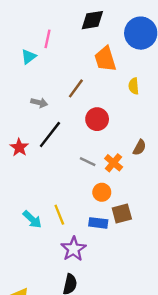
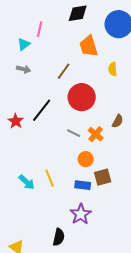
gray arrow: (39, 103) -> (24, 69), moved
red circle: (97, 119) -> (82, 97), size x1.4
purple star: (73, 249) -> (81, 214), moved

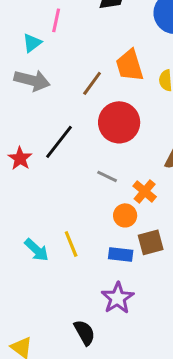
orange trapezoid: (89, 46) -> (130, 65), moved
gray arrow: (24, 69) -> (32, 80), size x1.6
orange cross: (96, 134) -> (145, 191), moved
black semicircle: (59, 237) -> (85, 333), turned -42

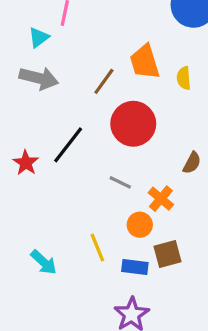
yellow line: (71, 244) -> (97, 248), moved

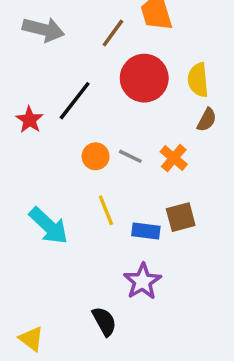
yellow semicircle: (184, 78) -> (198, 80), moved, size x1.4
gray line: (120, 182) -> (130, 156), moved
orange circle: (140, 225) -> (96, 156), moved
cyan arrow: (44, 262) -> (49, 226), size x1.4

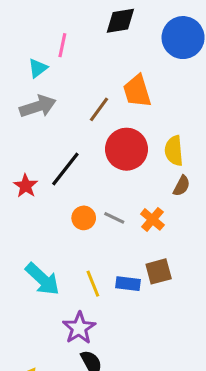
gray arrow: (43, 29) -> (38, 106), turned -32
yellow line: (106, 210) -> (93, 284), moved
purple star: (142, 281) -> (79, 328), moved

